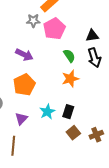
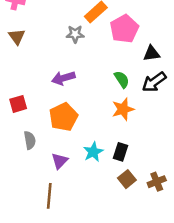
pink pentagon: (54, 29) -> (124, 29), moved
purple arrow: (24, 55) -> (63, 78), turned 138
black arrow: (94, 58) -> (154, 82), turned 72

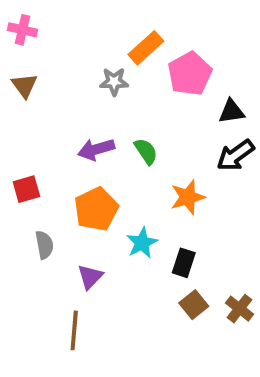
green semicircle: (122, 79) -> (146, 151), moved
cyan star: (93, 152) -> (142, 243), moved
brown cross: (157, 182) -> (239, 309), turned -30

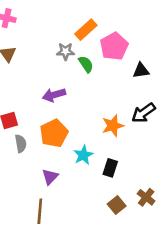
green semicircle: (146, 151) -> (86, 64), moved
black arrow: (235, 155) -> (144, 113), moved
gray semicircle: (44, 245) -> (21, 144), moved
brown square: (194, 305) -> (117, 205), moved

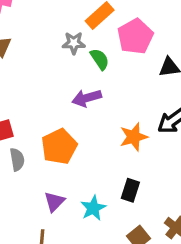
purple arrow: (54, 95) -> (87, 98), moved
cyan star: (83, 155) -> (93, 208), moved

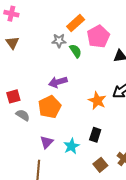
purple arrow: (87, 98) -> (58, 82), moved
orange star: (134, 137) -> (97, 101), turned -30
gray semicircle: (17, 159) -> (23, 115), turned -48

